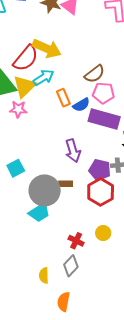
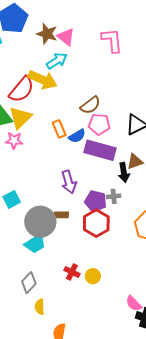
cyan arrow: (44, 77) -> (57, 61), moved
yellow circle: (103, 233) -> (93, 276), moved
gray diamond: (71, 266) -> (29, 283), moved

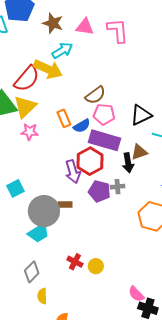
pink triangle: (66, 37) -> (85, 27), moved, turned -30
pink star: (14, 140) -> (30, 132), moved
red hexagon: (96, 223) -> (90, 161), moved

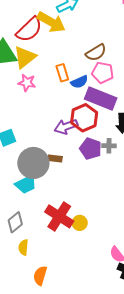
purple arrow: (73, 172) -> (66, 127), turned 80
red cross: (75, 262) -> (59, 216), size x1.8

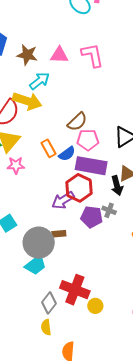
gray cross: (109, 146) -> (109, 210), turned 32
gray diamond: (15, 222) -> (49, 303), moved
yellow circle: (80, 223) -> (95, 306), moved

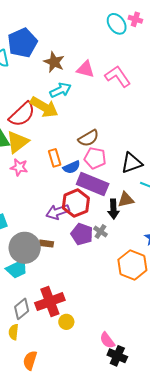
pink L-shape: (92, 55) -> (118, 76), turned -36
red cross: (75, 290) -> (50, 302), turned 36

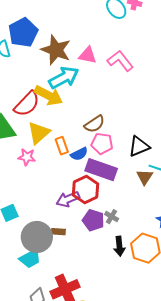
brown star: (54, 62) -> (56, 50), size x1.4
cyan arrow: (61, 90) -> (64, 78), size x1.4
yellow triangle: (17, 142) -> (39, 133), moved
brown triangle: (126, 200) -> (145, 177), moved, turned -42
black arrow: (113, 209) -> (119, 246), moved

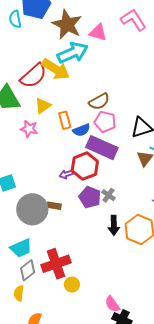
pink L-shape: (120, 61) -> (134, 20), moved
yellow triangle: (39, 133) -> (43, 106), size x0.7
purple arrow: (68, 199) -> (66, 174), size x0.6
cyan trapezoid: (30, 259) -> (21, 248), moved

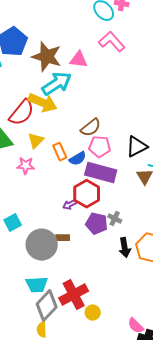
cyan trapezoid: (21, 248) -> (37, 285), turned 30
gray diamond: (28, 270) -> (47, 306), size x1.4

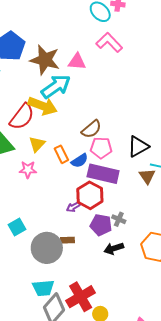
black arrow: (125, 248) -> (114, 248), moved, turned 84

